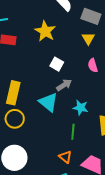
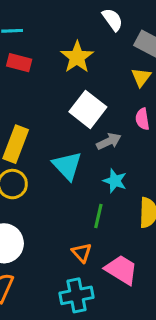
white square: (57, 64) -> (88, 109), size x1.6
gray arrow: (64, 85) -> (109, 141), moved

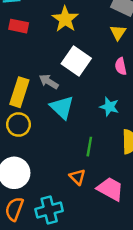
gray arrow: (109, 141) -> (49, 82), moved, turned -120
cyan star: (115, 181) -> (109, 107), moved
cyan cross: (76, 295) -> (49, 210), moved

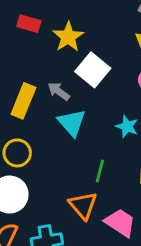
yellow star: (65, 19) -> (68, 37), moved
yellow circle: (18, 125) -> (17, 153), moved
orange triangle: (77, 177) -> (83, 205), size x1.5

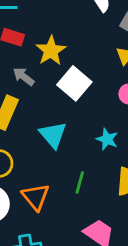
gray arrow: (59, 91) -> (24, 76), moved
orange triangle: (83, 205) -> (36, 197), moved

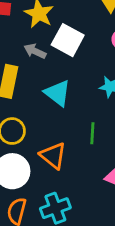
gray arrow: (24, 76) -> (35, 51), moved

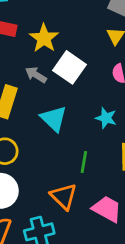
orange triangle: (53, 156) -> (64, 196), moved

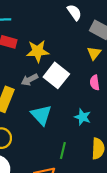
yellow star: (44, 38) -> (38, 51), turned 30
gray arrow: (36, 75) -> (30, 80), turned -63

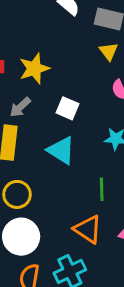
white square: (56, 75) -> (67, 108), moved, size x0.7
gray arrow: (30, 80) -> (20, 107), moved

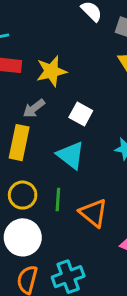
green line: (102, 189) -> (58, 200), moved
orange triangle: (88, 229) -> (93, 213), moved

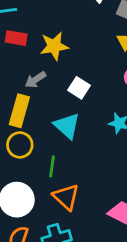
yellow circle: (23, 195) -> (20, 145), moved
orange triangle: (93, 213) -> (66, 197), moved

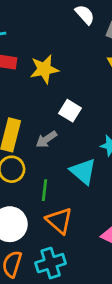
gray arrow: (35, 80) -> (46, 139), moved
cyan triangle: (67, 126) -> (83, 171), moved

